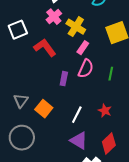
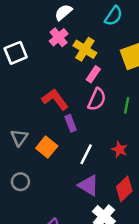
red L-shape: (45, 48) -> (55, 99), moved
purple rectangle: (64, 79) -> (71, 123), moved, turned -32
gray circle: (22, 138) -> (20, 182), size x0.6

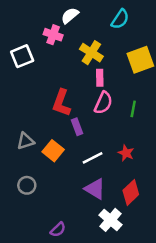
pink cross: (59, 37) -> (53, 35), moved, turned -30
pink rectangle: (93, 74) -> (100, 78), turned -35
red L-shape: (55, 99) -> (61, 103), turned -124
gray triangle: (19, 138) -> (26, 141), turned 36
white line: (86, 154) -> (93, 158), turned 36

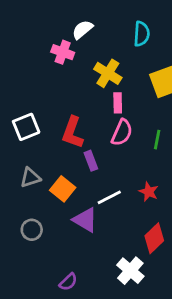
cyan semicircle: (120, 19) -> (142, 34), turned -30
white square: (22, 56) -> (26, 127), moved
purple triangle: (95, 189) -> (85, 220), moved

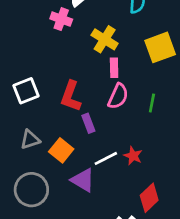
red star: (149, 192) -> (133, 156), moved
gray circle: (32, 230) -> (31, 190), size x1.6

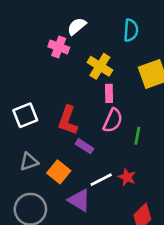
green line: (152, 103) -> (137, 136), moved
purple rectangle: (88, 123) -> (84, 146), turned -36

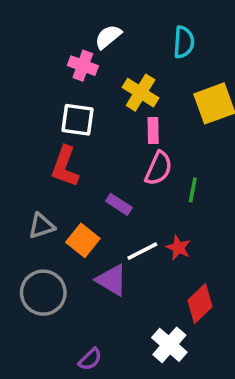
white square: (25, 115) -> (77, 120), moved, turned 30
red L-shape: (68, 120) -> (65, 167), moved

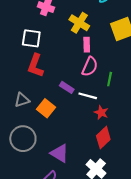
white square: (77, 120) -> (31, 38), moved
white line: (142, 251) -> (88, 96), moved, turned 42
purple triangle: (112, 280) -> (59, 153), moved
red diamond: (200, 303) -> (103, 138), moved

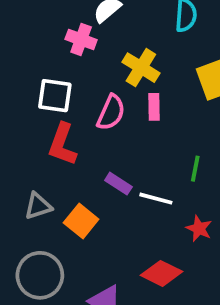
pink semicircle: (90, 67) -> (111, 112), moved
red star: (101, 113) -> (199, 229), moved
red diamond: (103, 138) -> (162, 273), moved, turned 70

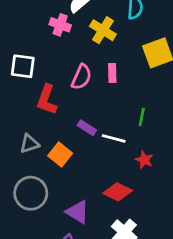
yellow cross: (141, 68) -> (103, 30), moved
white square: (55, 96) -> (23, 66), moved

